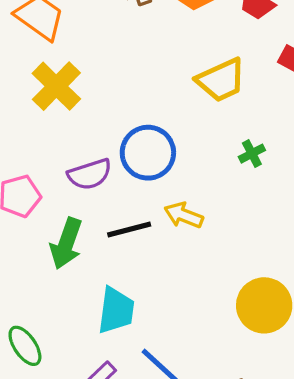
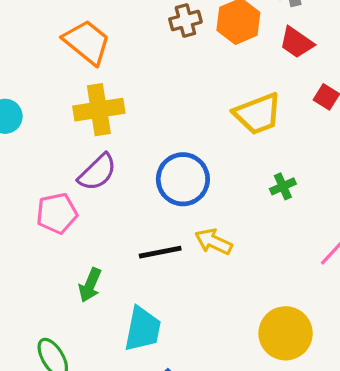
yellow cross: (56, 86) -> (99, 110), turned 33
purple semicircle: (90, 174) -> (97, 172), moved, turned -30
green arrow: (66, 243) -> (90, 285), moved, size x0.7

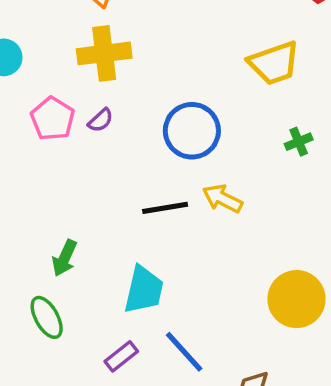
purple semicircle: (97, 172) -> (101, 120), size x0.6
pink pentagon: (57, 213) -> (53, 119), moved, turned -30
green arrow: (90, 285) -> (64, 258), moved

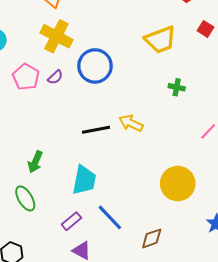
yellow cross: (104, 53) -> (56, 36), turned 36
blue circle: (192, 131) -> (95, 66), moved
green cross: (299, 142) -> (177, 87), turned 35

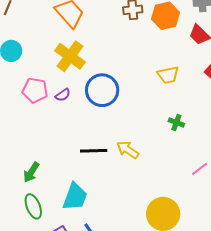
yellow trapezoid: (160, 40) -> (168, 75), size x0.7
pink pentagon: (26, 77) -> (35, 90), turned -30
green ellipse: (25, 198) -> (33, 206), moved

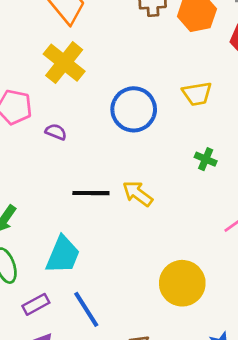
blue circle: (102, 90) -> (134, 109), moved
purple semicircle: (63, 95) -> (56, 132), moved, turned -126

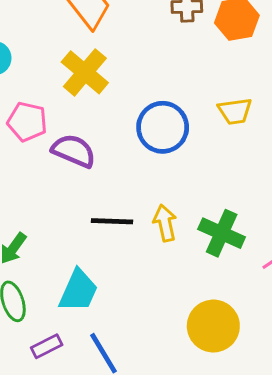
purple semicircle: (56, 132) -> (74, 151), size x1.8
green cross: (206, 159) -> (222, 233), moved, size x1.8
yellow arrow: (138, 194) -> (165, 223), turned 40

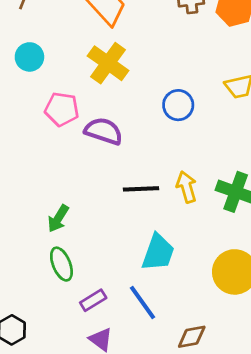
blue circle: (163, 127) -> (178, 105), size x0.7
cyan trapezoid: (78, 291) -> (158, 252), moved

